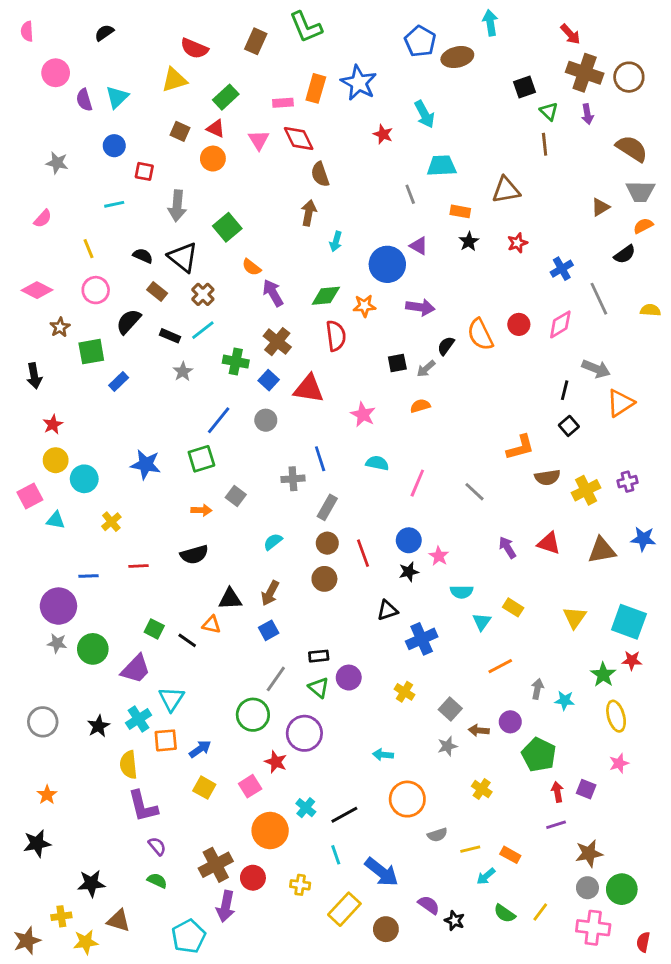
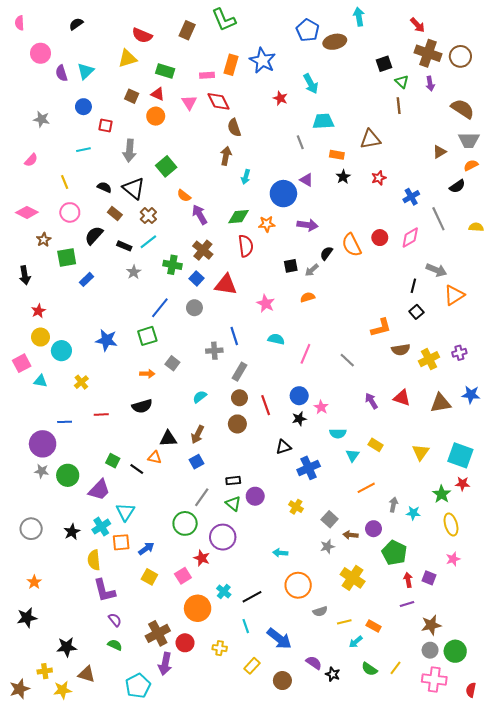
green rectangle: (226, 97) -> (165, 71), turned 60
yellow cross: (482, 789) -> (353, 578), size x1.6
yellow rectangle: (344, 909) -> (252, 666), size x0.7

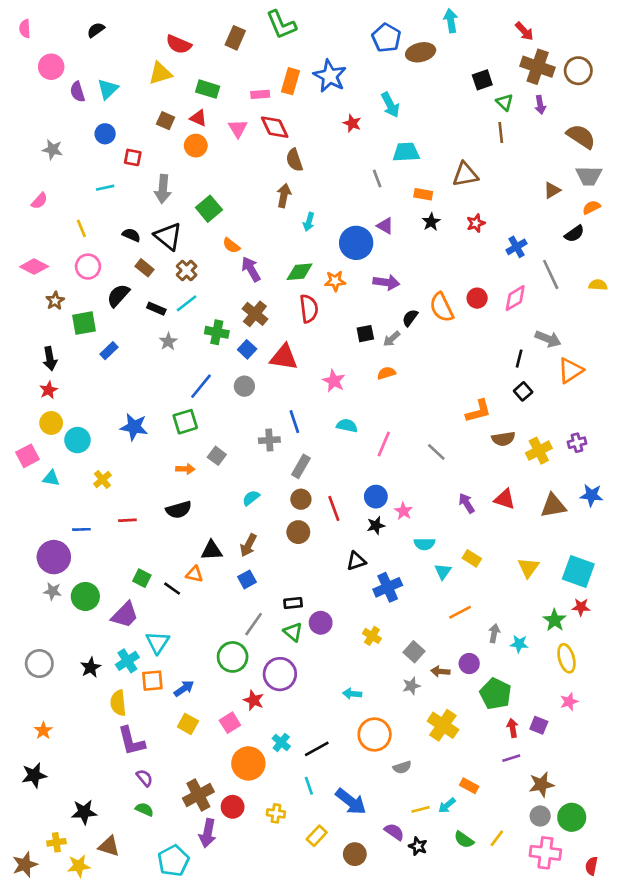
black arrow: (25, 275) -> (50, 359), moved
yellow line: (344, 622) -> (421, 809), moved

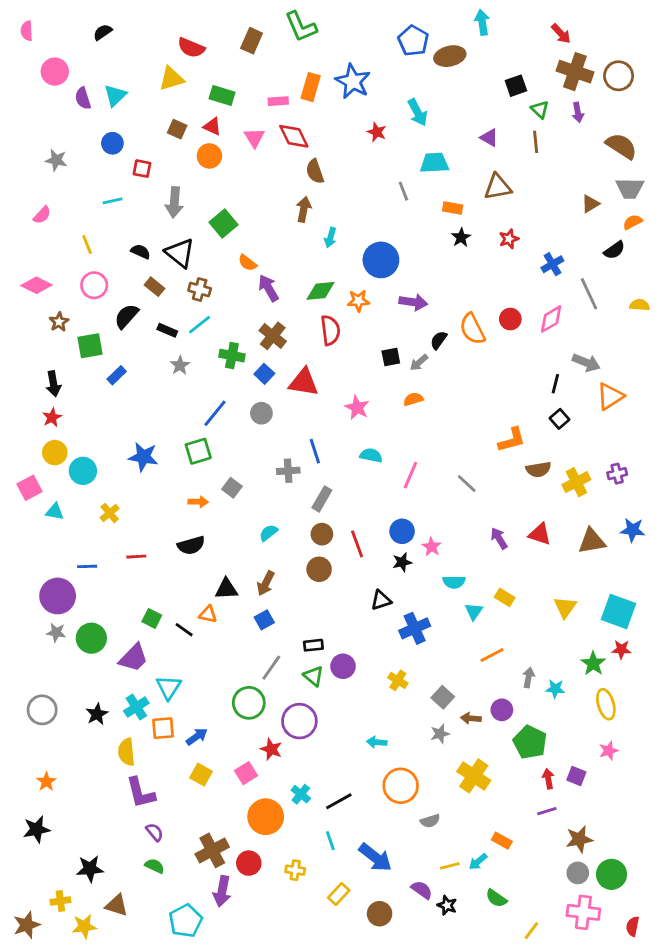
purple triangle: (385, 226) -> (489, 138), moved
brown cross: (187, 270) -> (200, 289), turned -30
yellow line: (497, 838) -> (531, 931), moved

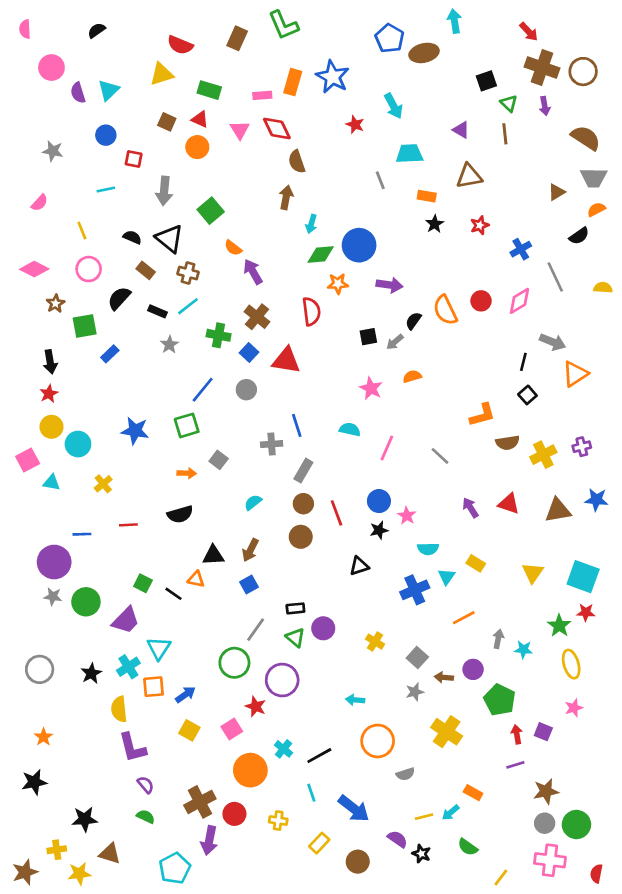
green diamond: (320, 291) -> (321, 254), moved
orange semicircle: (413, 399) -> (412, 376), moved
pink star: (357, 408) -> (371, 388), moved
blue cross: (415, 628) -> (415, 590), moved

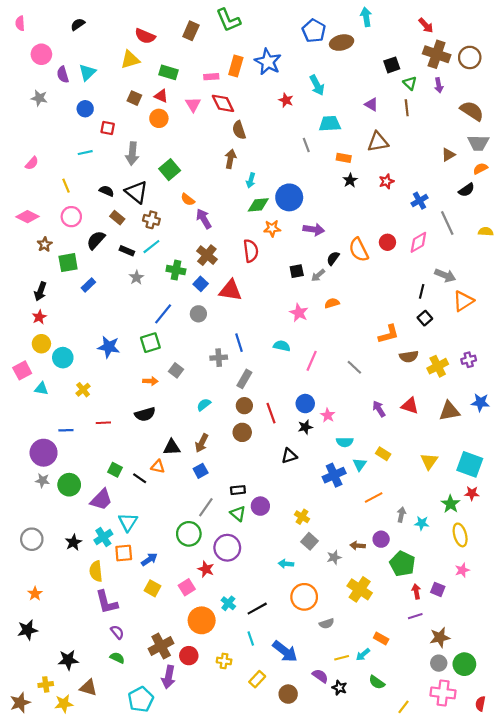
gray star: (53, 151) -> (39, 98), moved
black arrow: (50, 362) -> (40, 291), turned 30
gray square: (417, 657) -> (310, 541), moved

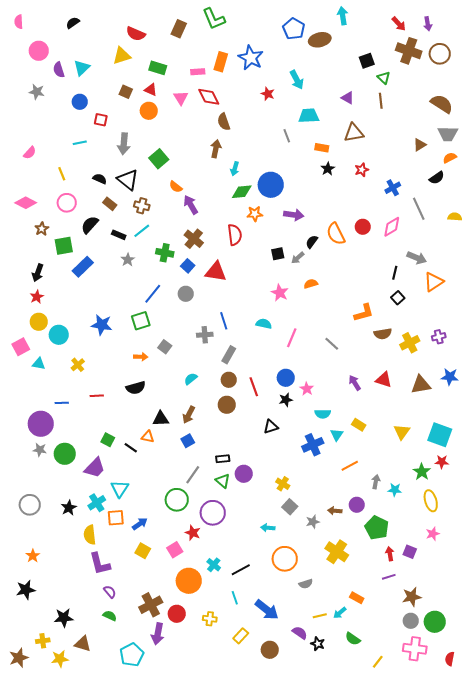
purple arrow: (439, 85) -> (428, 24), moved
blue rectangle: (88, 285) -> (83, 267), size x1.5

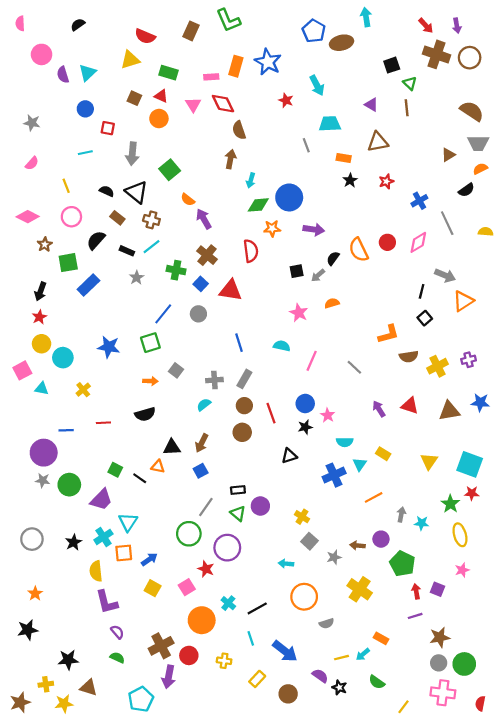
gray star: (37, 92) -> (32, 123), moved
gray cross: (205, 335) -> (214, 380), moved

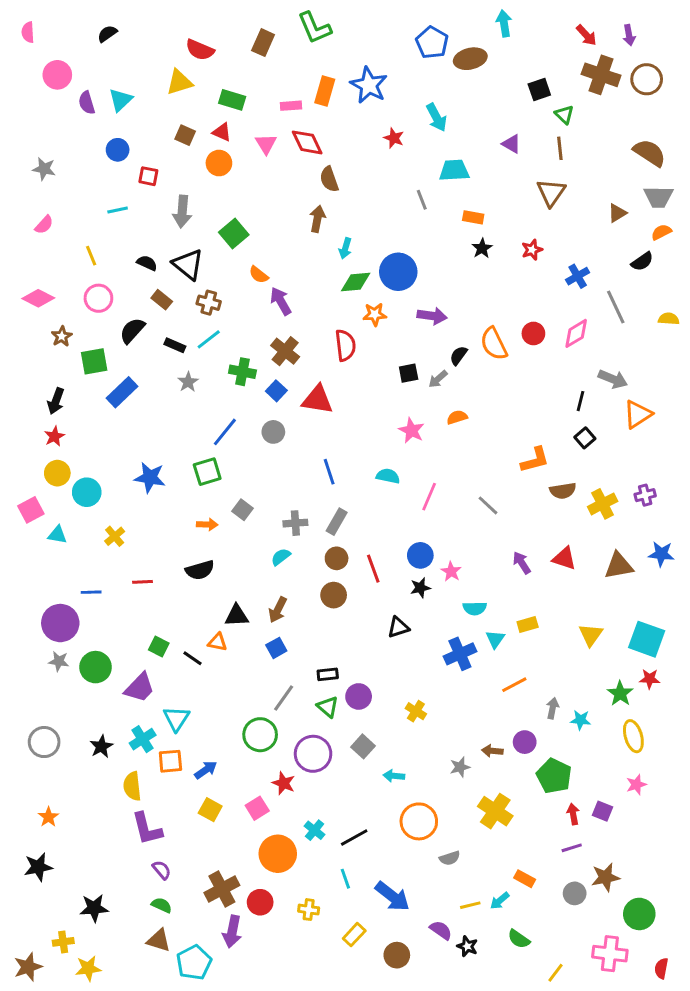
brown triangle: (378, 142) -> (551, 192), moved, turned -45
yellow rectangle: (383, 454) -> (528, 624), turned -48
gray square: (309, 541) -> (363, 746), moved
gray circle: (439, 663) -> (575, 893), moved
brown triangle: (88, 687) -> (159, 940), moved

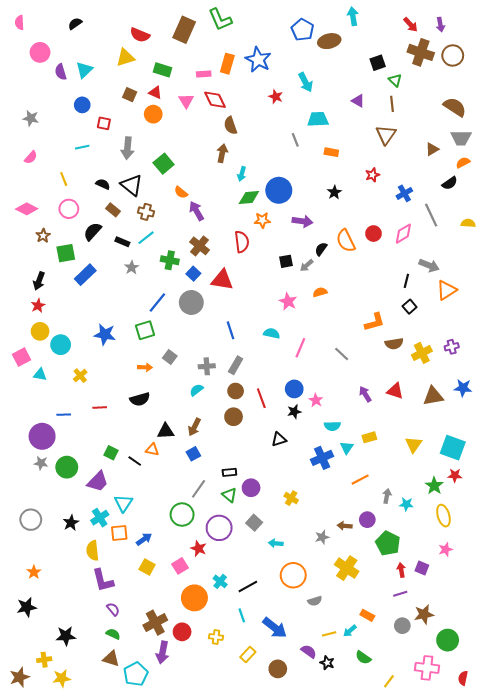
brown rectangle: (263, 43) -> (184, 30), size x1.4
black star: (482, 248) -> (334, 192), moved
gray circle: (273, 432) -> (191, 302), size x1.5

